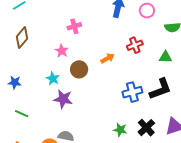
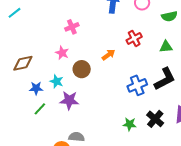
brown diamond: (22, 38) -> (23, 63), moved, turned 45
blue star: (15, 82) -> (36, 88), moved
green line: (22, 114) -> (40, 109), moved, turned -64

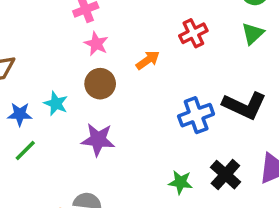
green triangle: (166, 47) -> (253, 34), moved, turned -40
pink star: (62, 53) -> (96, 44), moved
black L-shape: (165, 79) -> (244, 106), turned 50
purple star: (69, 100) -> (98, 140), moved

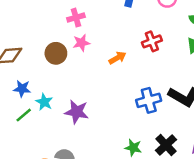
pink star: (96, 44) -> (81, 43), turned 30
brown circle: (100, 84) -> (56, 53), moved
cyan star: (56, 104) -> (44, 102), moved

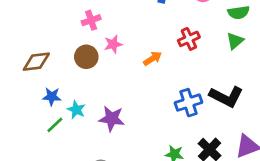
pink cross: (76, 18) -> (91, 20), moved

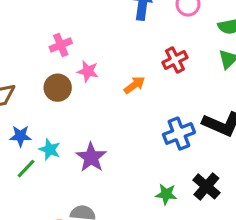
pink star: (113, 44) -> (88, 71), turned 30
purple star: (112, 119) -> (91, 157), turned 30

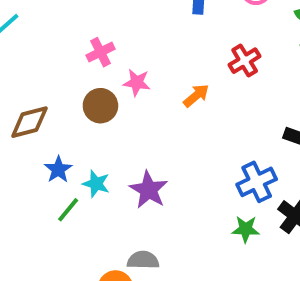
blue cross: (179, 134) -> (257, 182), moved
blue star: (20, 136) -> (58, 169), turned -30

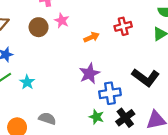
cyan star: (96, 184) -> (27, 82), moved
purple star: (149, 190) -> (89, 74), moved
gray semicircle: (143, 260) -> (47, 118), moved

